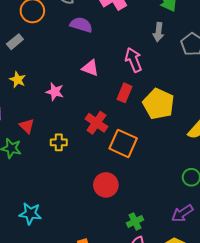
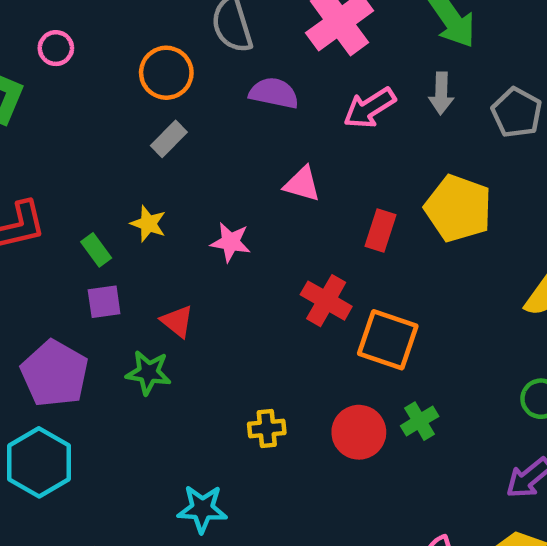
gray rectangle: (15, 42) -> (169, 139), moved
pink arrow: (133, 60) -> (369, 108), moved, turned -95
yellow pentagon: (158, 104) -> (458, 208), moved
yellow cross: (59, 142) -> (267, 428), moved
green cross: (135, 221) -> (420, 421), moved

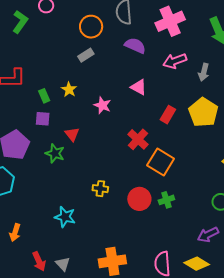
gray arrow: (441, 93) -> (204, 72), moved

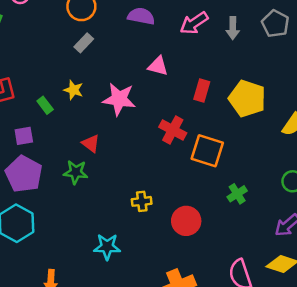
pink star: (102, 105) -> (119, 99), size x1.5
yellow pentagon: (203, 112) -> (247, 99), moved
purple square: (43, 119) -> (24, 136), moved
red circle: (139, 199) -> (186, 221), moved
green cross: (166, 200) -> (237, 194), moved

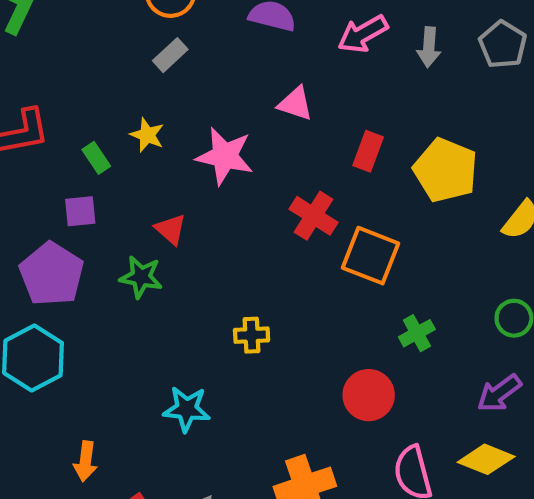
purple square: (24, 136) -> (80, 211), moved
red circle: (186, 221) -> (369, 395), moved

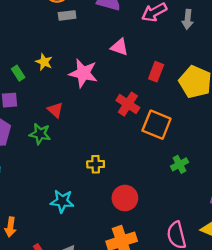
gray rectangle: (170, 55) -> (67, 15), moved, turned 35
red circle: (369, 395) -> (125, 198), moved

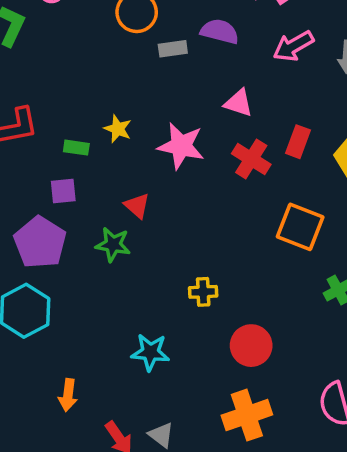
gray rectangle: (67, 15) -> (173, 49), moved
green rectangle: (18, 73) -> (76, 148), turned -48
red cross: (128, 104) -> (251, 159), moved

